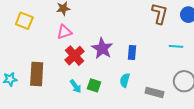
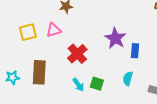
yellow square: (24, 21) -> (28, 32), moved, turned -36
pink triangle: (64, 32) -> (54, 30), moved
purple star: (102, 48) -> (115, 38), moved

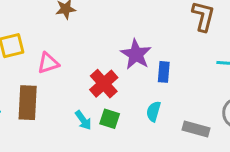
pink triangle: (54, 30) -> (48, 63), moved
red cross: (77, 54) -> (104, 84), moved

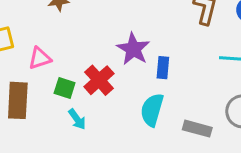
cyan semicircle: (154, 111) -> (152, 110), size x1.5
green square: (110, 119) -> (65, 88), moved

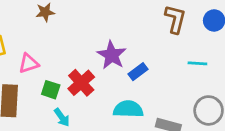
blue rectangle: (163, 68) -> (138, 72), turned 48
cyan semicircle: (152, 110) -> (128, 109), turned 76

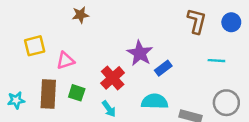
green square: (51, 90) -> (77, 93), moved
cyan arrow: (62, 117) -> (109, 109), moved

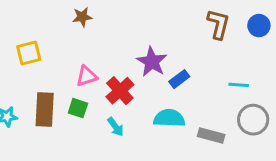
pink triangle: (66, 61) -> (87, 76), moved
cyan line: (216, 61) -> (239, 85), moved

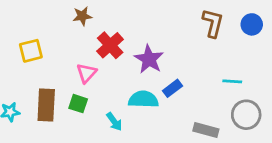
pink triangle: (87, 76) -> (86, 73), turned -30
blue rectangle: (179, 79) -> (173, 88), moved
red cross: (120, 91) -> (110, 45), moved
cyan semicircle: (169, 118) -> (143, 99), moved

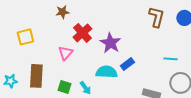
green square: (78, 104) -> (64, 87), moved

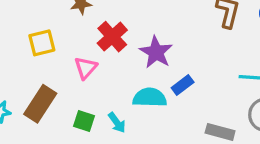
yellow square: (25, 37) -> (42, 43), moved
brown rectangle: (36, 76) -> (40, 104), turned 30

